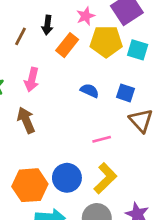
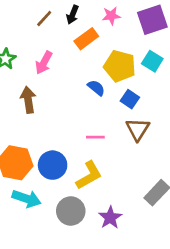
yellow pentagon: (106, 41) -> (120, 66), moved

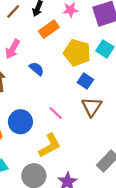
blue semicircle: (96, 88) -> (37, 69), moved
pink line: (95, 137) -> (56, 113), turned 42
blue circle: (53, 165) -> (20, 122), moved

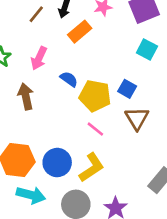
yellow pentagon: (77, 53) -> (95, 96), moved
blue circle: (20, 122) -> (57, 163), moved

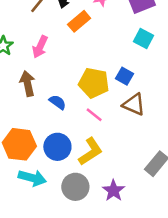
blue semicircle: (69, 79) -> (58, 102), moved
brown triangle: (137, 118) -> (134, 104), turned -35

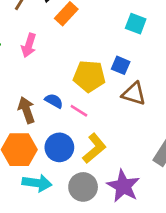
brown arrow: (27, 83) -> (26, 110), moved
pink line: (94, 115) -> (79, 111), moved
purple star: (114, 190) -> (123, 186), size x1.4

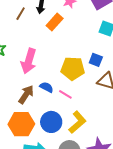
pink arrow: (29, 45) -> (29, 61), moved, size x1.4
brown arrow: (26, 110) -> (26, 94), turned 54

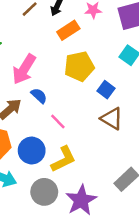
yellow pentagon: (73, 68) -> (79, 66), moved, turned -30
blue semicircle: (46, 87) -> (39, 96), moved

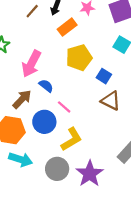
blue circle: (32, 151) -> (44, 122), moved

